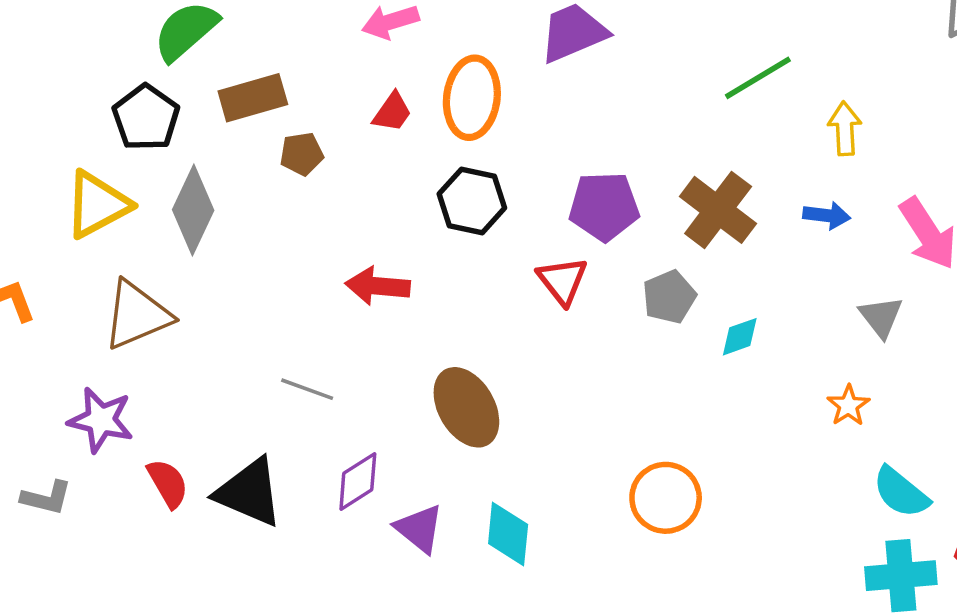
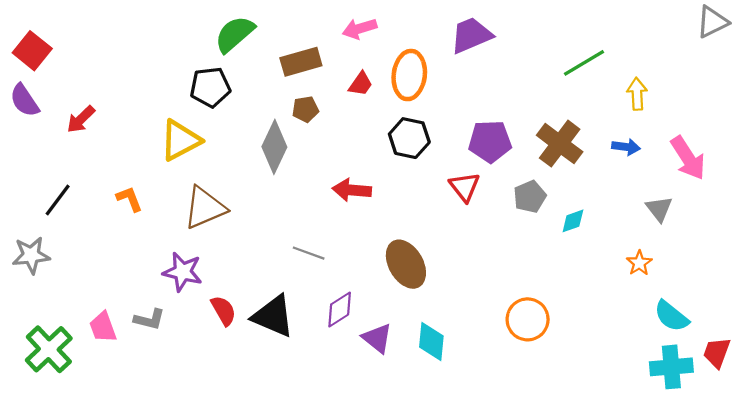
brown rectangle: (253, 98) -> (301, 62), moved
black pentagon: (146, 118) -> (210, 87), turned 30
gray diamond: (193, 210) -> (274, 147), moved

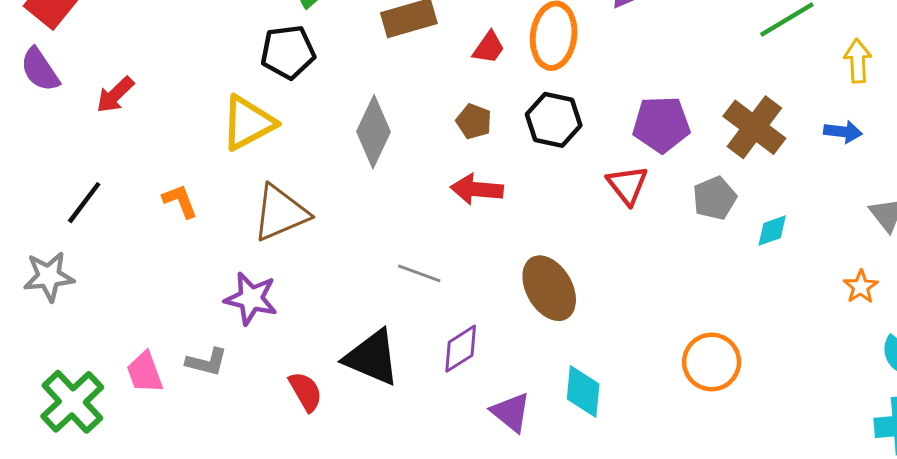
brown pentagon: (305, 109) -> (474, 121), moved, turned 30
red semicircle: (223, 311) -> (306, 392), moved
purple triangle: (377, 338) -> (511, 412), moved

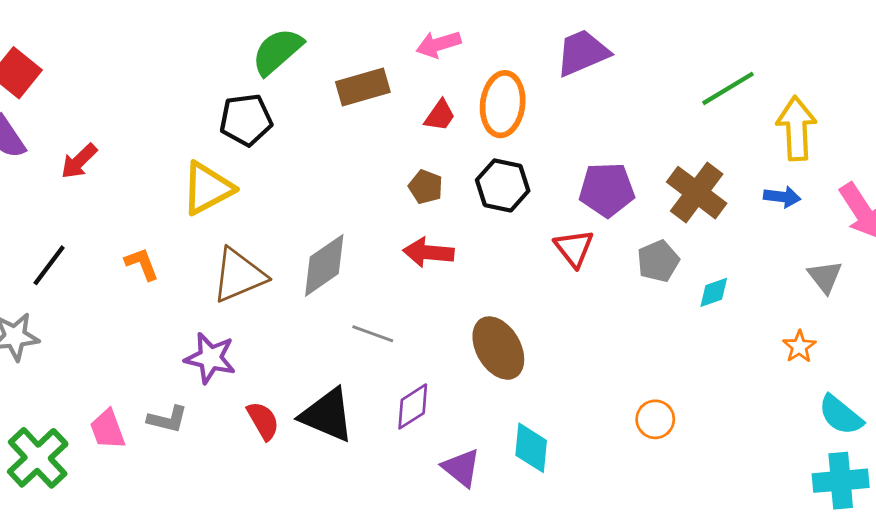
yellow arrow: (858, 61) -> (796, 128), size x1.5
gray diamond: (374, 132) -> (324, 265), moved, turned 30
orange circle: (712, 362) -> (655, 419), size x0.7
red semicircle: (306, 392) -> (263, 421), moved

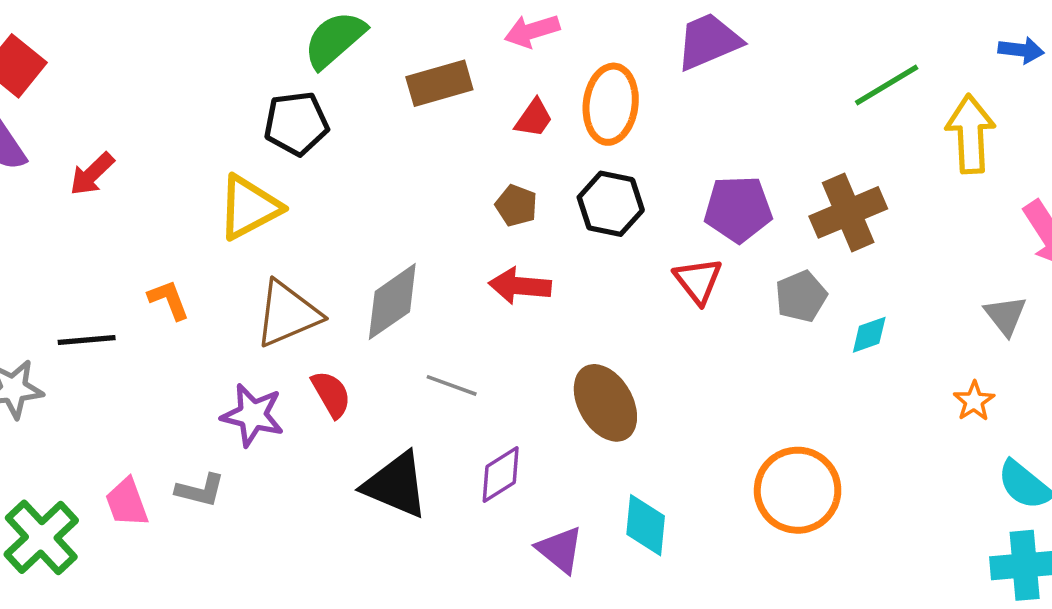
brown cross: (697, 193) -> (848, 212), turned 30
blue arrow: (782, 197) -> (1021, 50), moved
black line: (49, 265) -> (87, 340), moved, turned 48
orange circle: (655, 419) -> (798, 490), size x1.8
red semicircle: (263, 421) -> (331, 394), moved

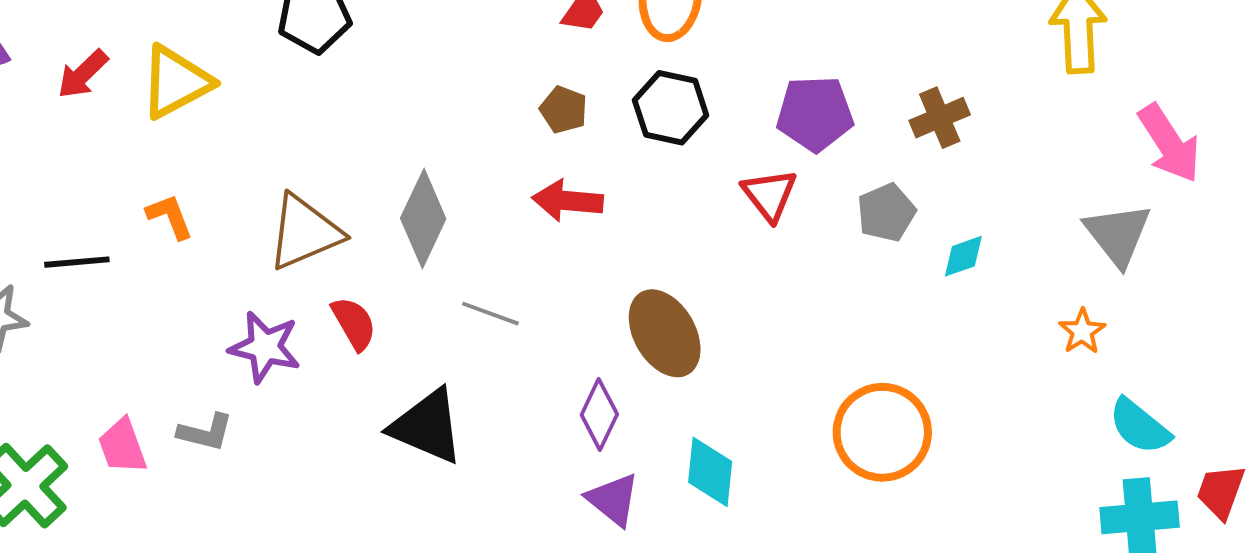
yellow triangle: (249, 207) -> (176, 82), moved
brown cross: (848, 212) -> (940, 118), size x0.7
gray diamond: (392, 302) -> (423, 219), turned -30
gray triangle: (1005, 316) -> (1118, 234), size x1.4
purple diamond: (501, 474) -> (599, 414), moved, turned -32

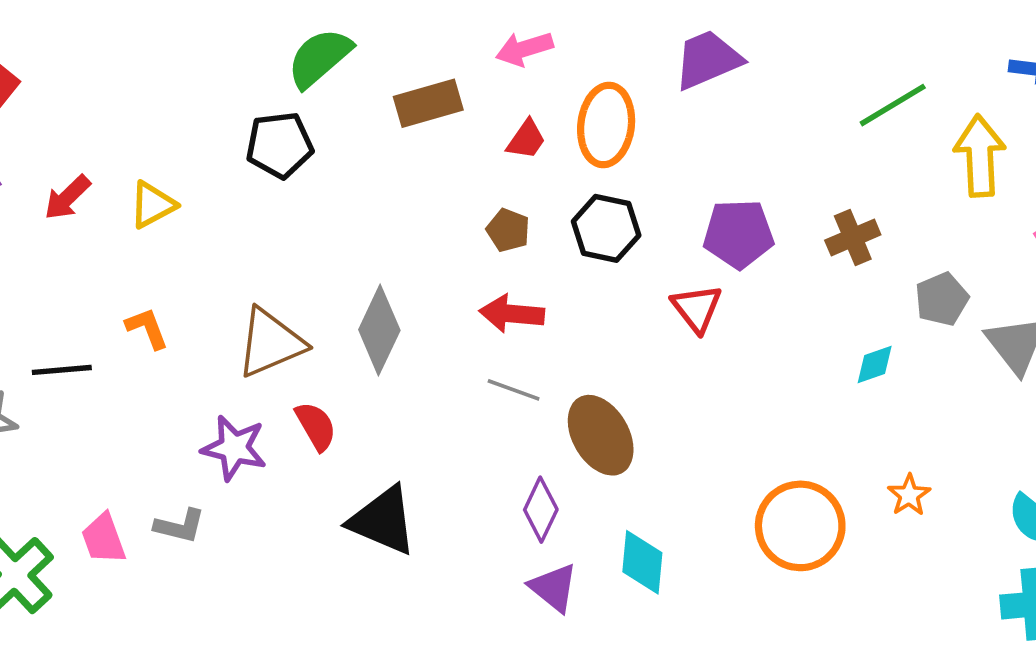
yellow triangle: (176, 82) -> (153, 205), size x0.7
gray pentagon: (886, 213) -> (942, 299), moved
gray line: (490, 314) -> (514, 390), moved
orange star: (1082, 331) -> (909, 495), moved

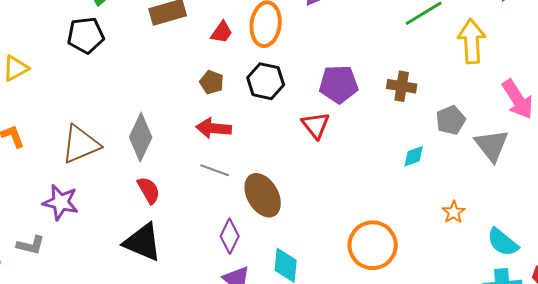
brown cross: (853, 237) -> (402, 86), turned 32
red semicircle: (316, 426) -> (149, 190), moved
orange star: (909, 495) -> (454, 212), moved

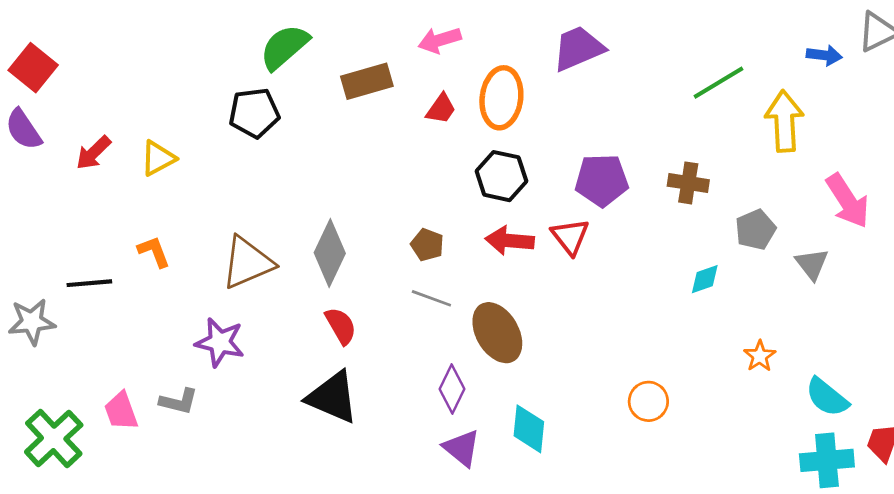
brown pentagon: (212, 82) -> (427, 245), moved
red arrow: (214, 128) -> (510, 241), moved
gray triangle: (492, 145) -> (812, 264), size x0.7
orange circle: (373, 245) -> (648, 401), size x0.6

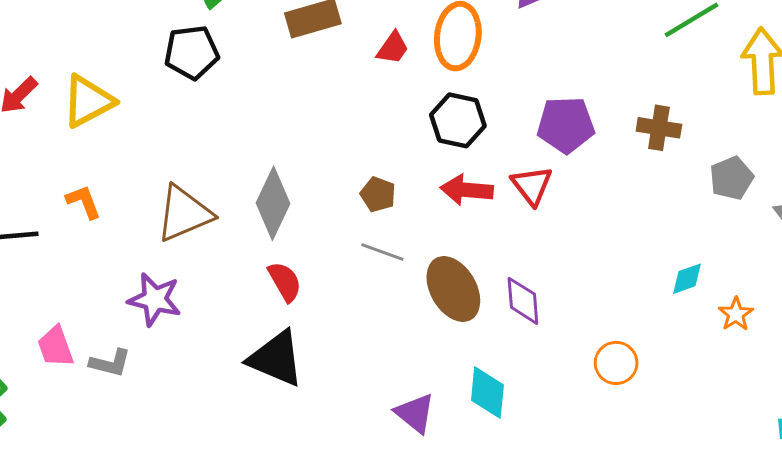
yellow triangle: (158, 158) -> (88, 101), size x1.4
cyan diamond: (705, 279) -> (687, 279), moved
purple diamond: (452, 389) -> (523, 301), moved, turned -30
pink trapezoid: (121, 411) -> (56, 347), moved

